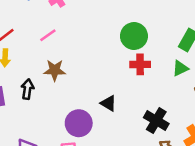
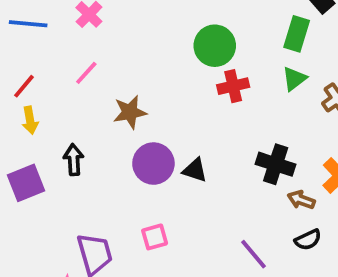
brown star: (55, 70) -> (130, 112), moved
black triangle: (108, 103) -> (195, 170), moved
purple circle: (79, 123) -> (153, 164), moved

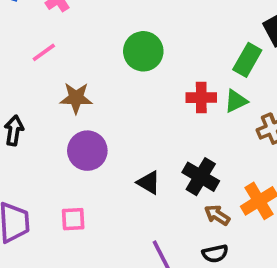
green circle: (215, 46) -> (143, 51), moved
red cross: (233, 86) -> (201, 98), moved
black triangle: (195, 170) -> (149, 182), moved

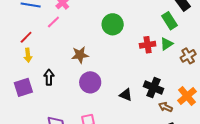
pink line: (44, 52) -> (53, 22), moved
green rectangle: (247, 60) -> (169, 21), turned -54

